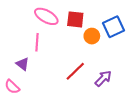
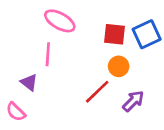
red square: (75, 19) -> (115, 34), moved
orange circle: (92, 36) -> (119, 66), moved

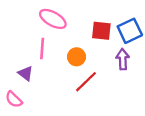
orange circle: (119, 66) -> (77, 57), moved
purple arrow: (133, 101) -> (123, 59), moved, turned -48

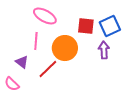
orange circle: (77, 57) -> (65, 48), size x1.6
red line: (86, 82) -> (48, 69), moved

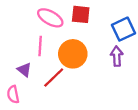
red square: (86, 26) -> (81, 14), moved
pink semicircle: (12, 84) -> (13, 94), turned 35

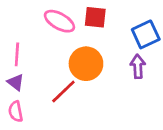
pink line: (40, 46) -> (17, 54), moved
purple triangle: (24, 70) -> (16, 82), moved

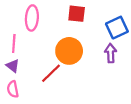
pink ellipse: (59, 21) -> (32, 18), moved, turned 65

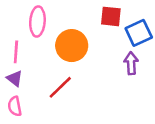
red square: (77, 14) -> (111, 16), moved
orange circle: (69, 51) -> (72, 46), moved

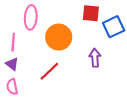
purple arrow: (131, 63) -> (95, 58), moved

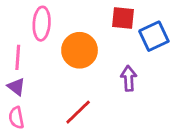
red line: (49, 71) -> (78, 112), moved

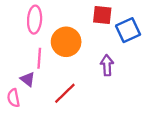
pink line: (18, 57) -> (39, 58), moved
purple triangle: (16, 87) -> (28, 79), moved

